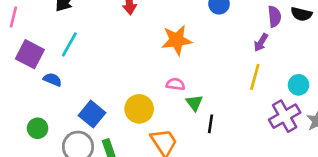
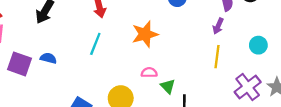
cyan line: (69, 44) -> (95, 44), moved
blue semicircle: (52, 80) -> (48, 58), moved
cyan circle: (299, 85) -> (258, 45), moved

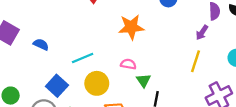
cyan line: (95, 44) -> (83, 58), moved, turned 35
blue semicircle: (48, 58) -> (41, 44), moved

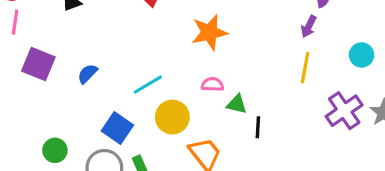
blue semicircle: (41, 44) -> (88, 74), turned -63
green triangle: (144, 81) -> (237, 104), turned -35

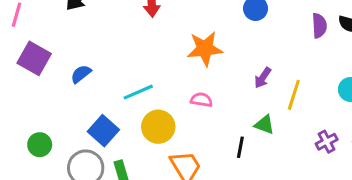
purple arrow: (309, 26) -> (263, 78), moved
green triangle: (237, 104) -> (264, 125), moved
purple cross: (344, 111) -> (327, 142), size x0.6

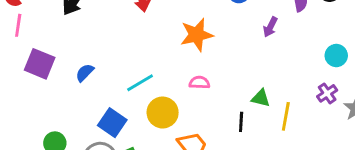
purple arrow: (263, 78) -> (270, 27), moved
yellow line: (294, 95) -> (286, 116), moved
purple cross: (327, 142) -> (327, 93), moved

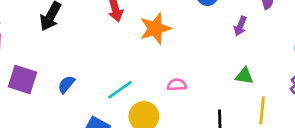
orange star: (197, 35) -> (155, 28), moved
green triangle: (261, 98) -> (244, 76), moved

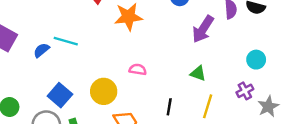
purple arrow: (240, 26) -> (203, 29), size x1.6
cyan line: (120, 90) -> (66, 41), moved, turned 40

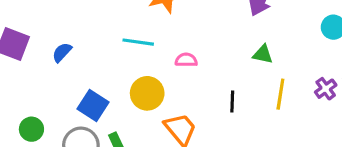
cyan line: (66, 41) -> (138, 42), moved
purple cross: (245, 91) -> (326, 89), moved

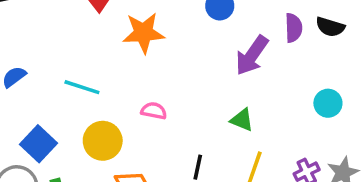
cyan line: (138, 42) -> (82, 87), moved

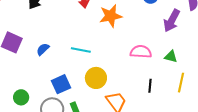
pink semicircle: (154, 111) -> (141, 52), moved, size x1.5
blue square: (38, 144) -> (61, 84), turned 30

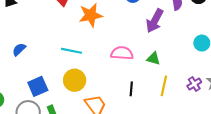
cyan line: (81, 50) -> (72, 51), moved

